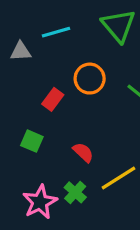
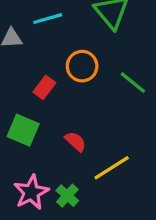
green square: (32, 141) -> (23, 130), size x1.4
green cross: (75, 192) -> (67, 196), moved

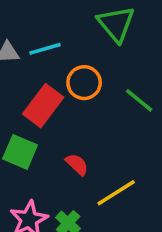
cyan line: (48, 19) -> (45, 49), moved
red rectangle: (44, 87) -> (43, 106), size x1.6

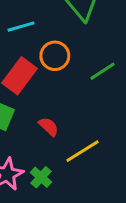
green line: (139, 100) -> (103, 71), turned -72

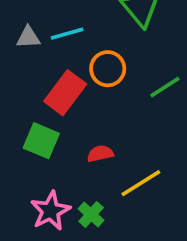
red semicircle: (49, 127) -> (100, 154), turned -55

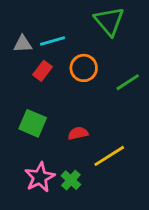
red rectangle: (65, 93) -> (43, 71), moved, size x0.6

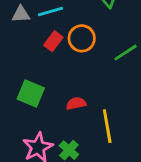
red rectangle: (43, 71) -> (53, 41), moved
yellow line: (109, 156) -> (107, 126), turned -68

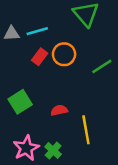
green square: (31, 94) -> (20, 102), turned 35

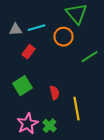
orange circle: (64, 54) -> (64, 37), moved
red rectangle: (40, 57) -> (28, 52), moved
red semicircle: (59, 110) -> (54, 93), turned 88

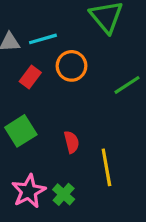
orange circle: (64, 37) -> (72, 66), moved

